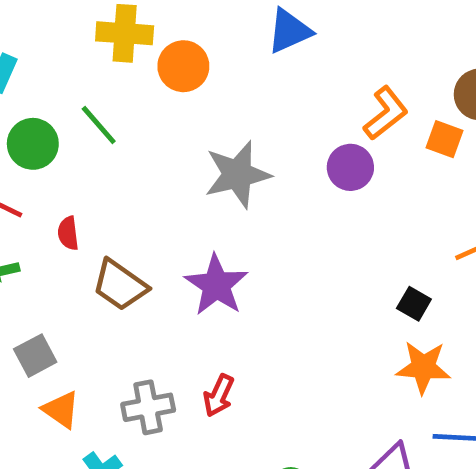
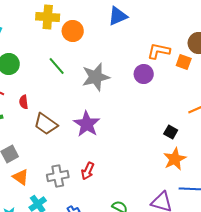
orange L-shape: (386, 113) -> (159, 51), turned -130
green line: (99, 125) -> (57, 66), moved
orange star: (423, 367) -> (175, 159), turned -30

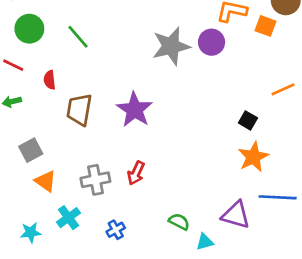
green line: (57, 66) -> (78, 37), moved
gray star: (96, 77) -> (171, 46), moved
brown trapezoid: (46, 124) -> (79, 110), turned 65

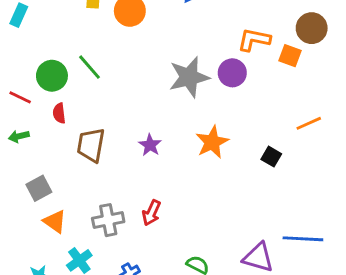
green circle: (29, 29) -> (52, 76), moved
purple star: (135, 110) -> (150, 145), size x0.6
orange star: (253, 157) -> (212, 142), moved

